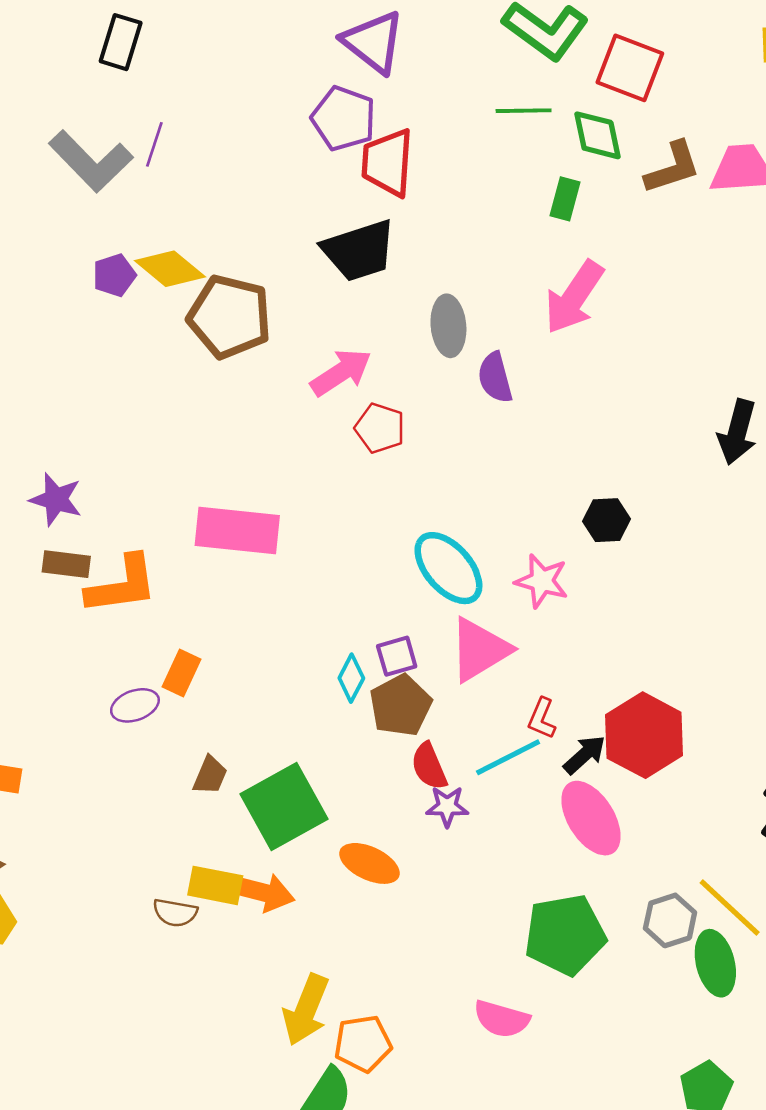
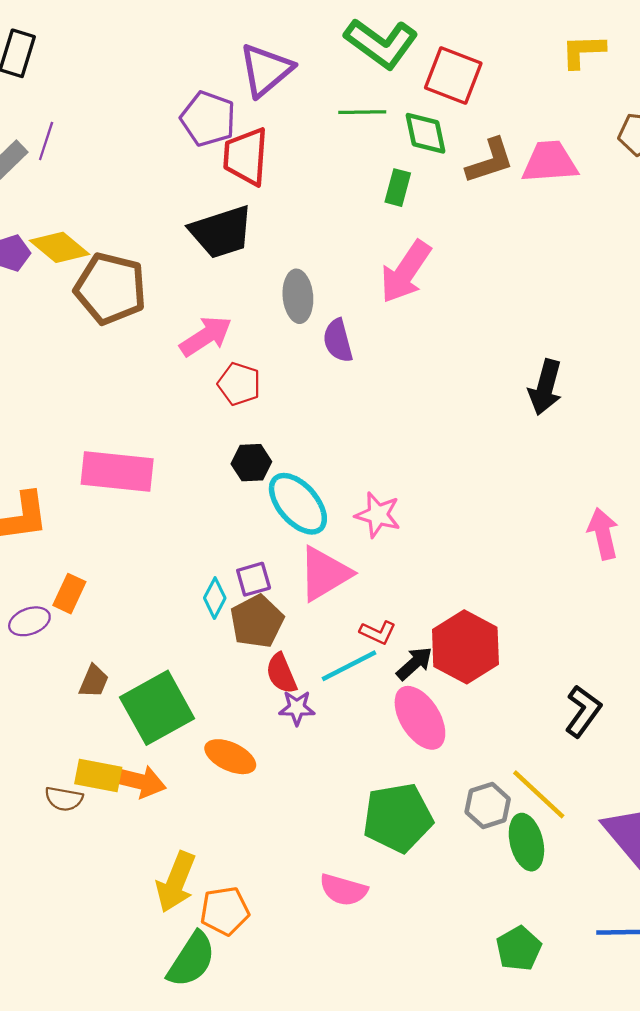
purple triangle: (373, 42) -> (266, 70), moved, turned 42
black hexagon: (607, 520) -> (251, 463), moved
red L-shape: (542, 718) -> (378, 632), turned -88

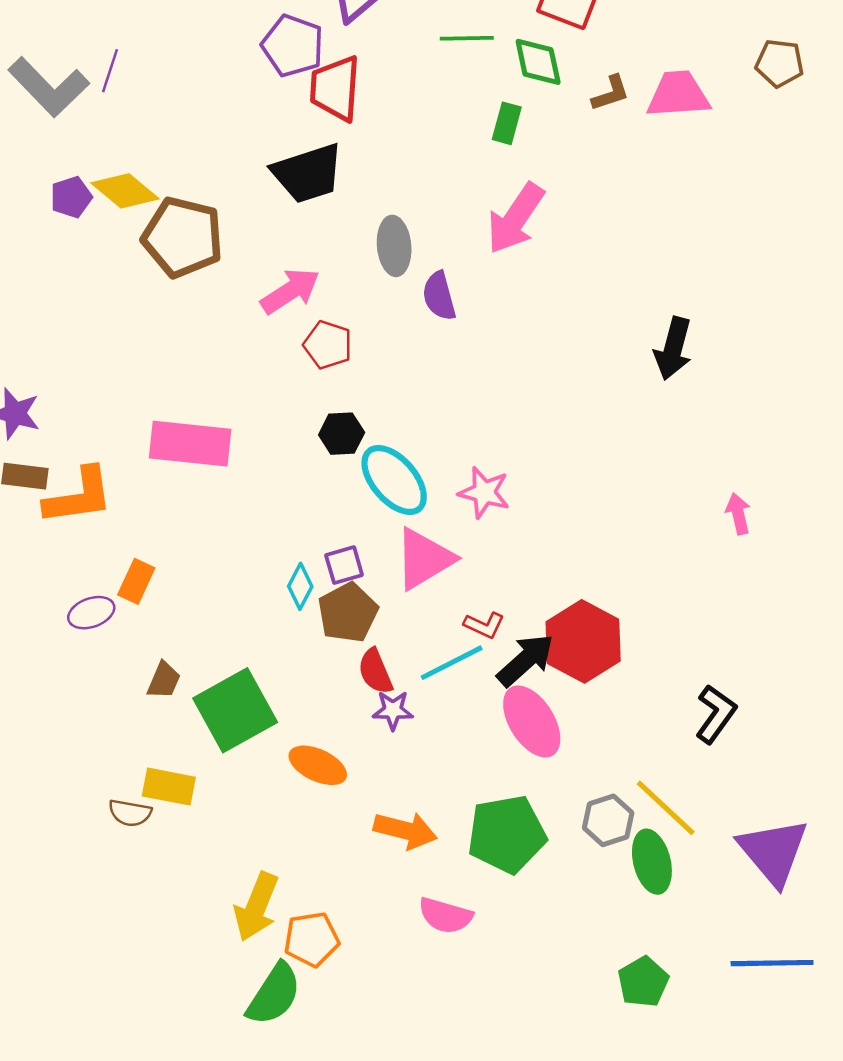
brown L-shape: (490, 161) -> (611, 93), size x0.7
pink arrow: (603, 534) -> (738, 514), size x0.7
black arrow: (414, 663) -> (526, 660), size x1.4
orange arrow: (138, 781) -> (405, 830), moved

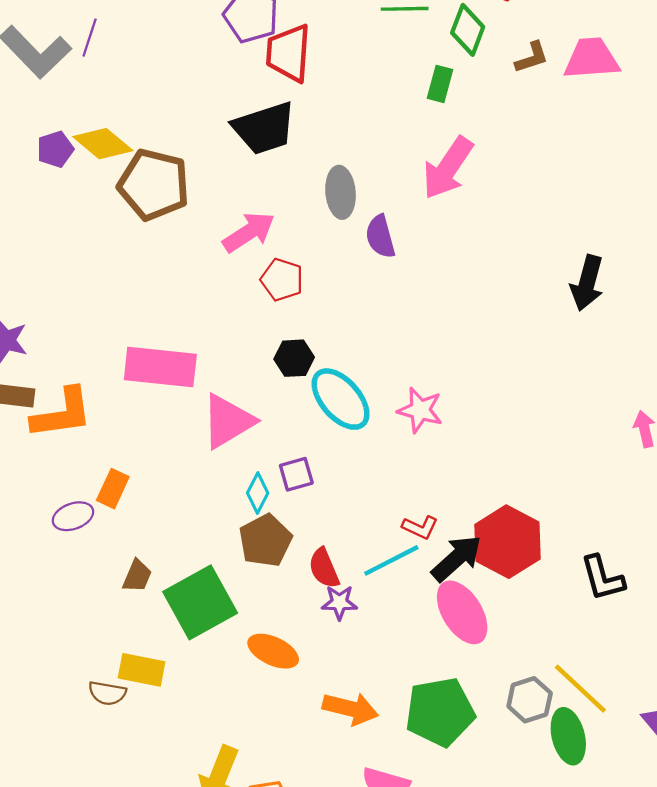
green diamond: (538, 62) -> (468, 30), turned 33
pink triangle: (424, 559) -> (228, 421), moved
brown pentagon: (348, 613) -> (265, 541), moved
black L-shape: (716, 714) -> (603, 578), moved, turned 129

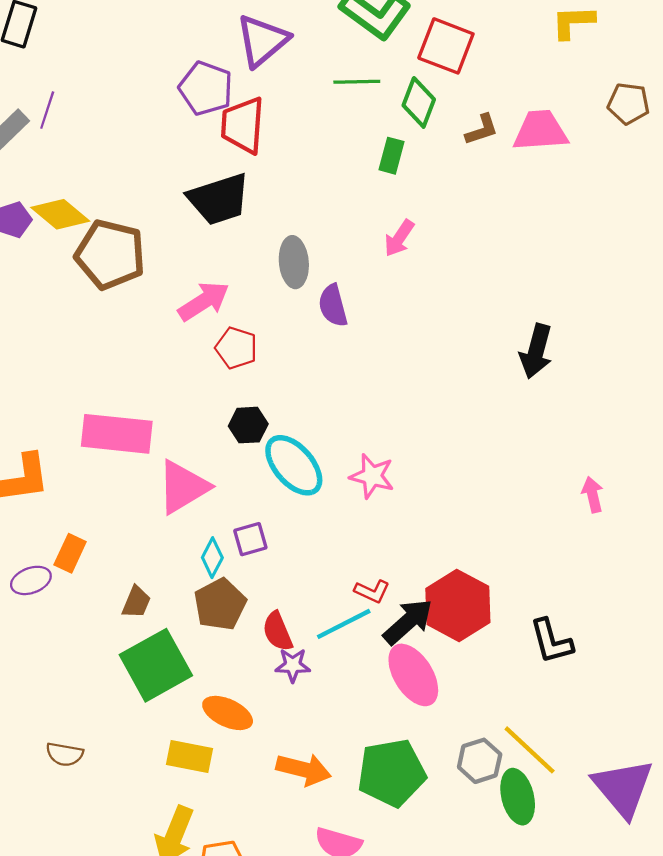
pink arrow: (448, 168) -> (399, 238), size x0.6
brown trapezoid: (137, 576) -> (136, 602), moved
yellow rectangle: (142, 670) -> (190, 756), moved

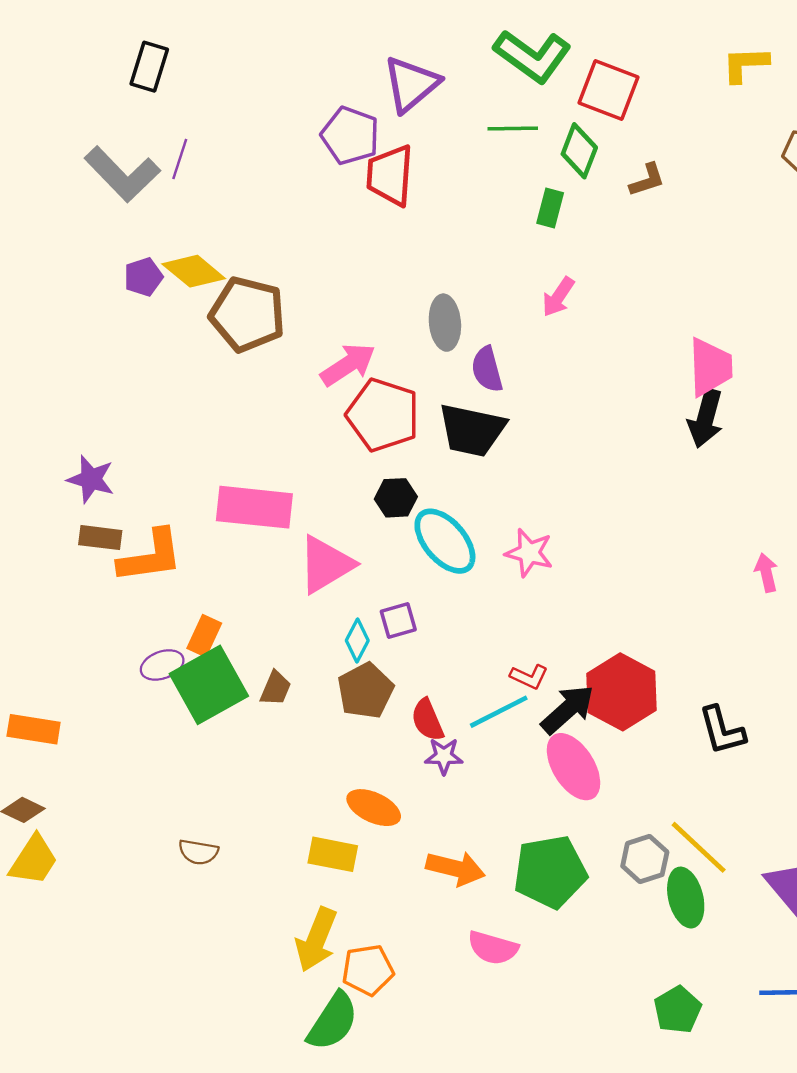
pink trapezoid: (540, 131) -> (710, 367), moved, turned 92
black trapezoid: (219, 199) -> (472, 430), moved, turned 30
red pentagon: (236, 348) -> (383, 415), size x1.6
green square: (156, 665) -> (209, 685), moved

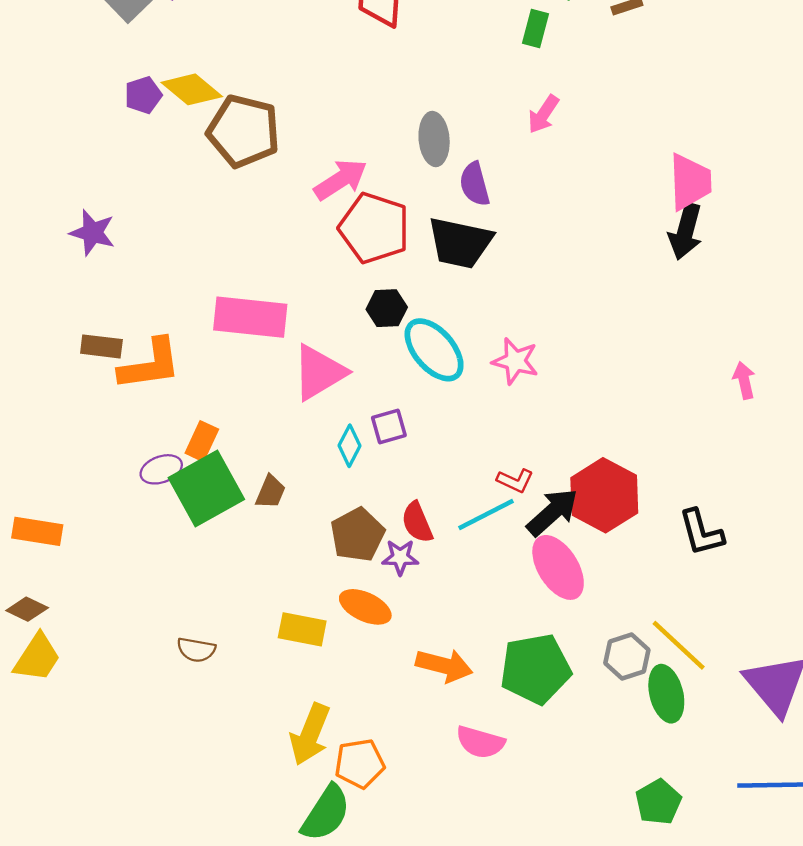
purple star: (91, 479) -> (92, 233), moved
brown pentagon: (365, 691) -> (357, 535), moved
purple star: (444, 756) -> (400, 557), moved
yellow rectangle: (333, 854) -> (302, 629), moved

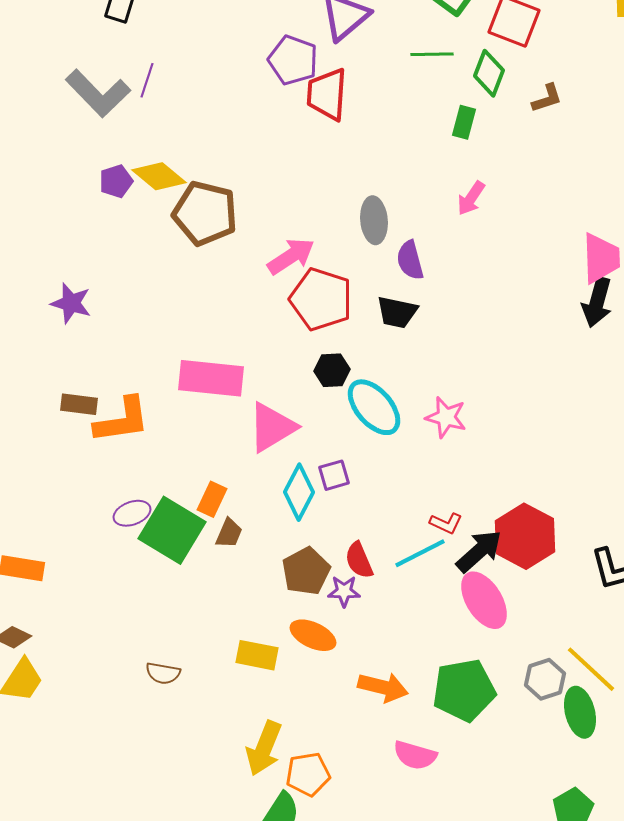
black trapezoid: (460, 243) -> (397, 312), size x0.7
orange rectangle: (202, 441) -> (212, 499), moved
cyan diamond: (349, 446) -> (299, 492), size x1.5
green square: (206, 489) -> (172, 530), turned -30

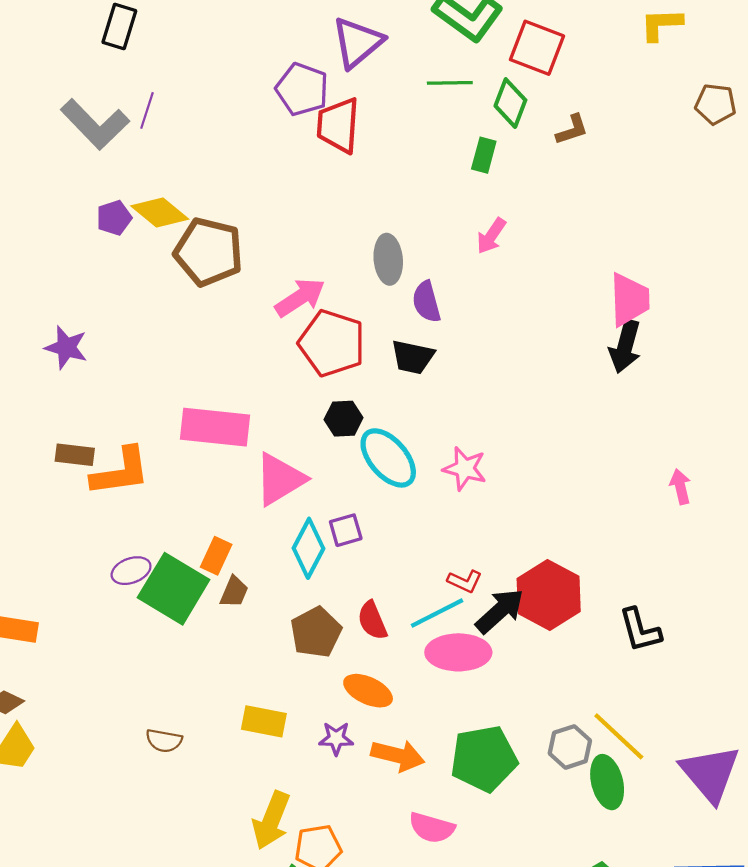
purple star: (344, 591) -> (336, 738), moved
pink ellipse: (484, 600) -> (458, 652), moved, turned -58
orange ellipse: (313, 635) -> (368, 691), moved

